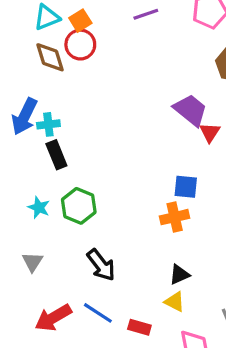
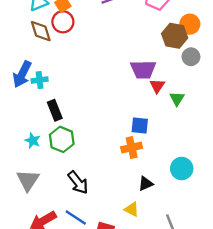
purple trapezoid: (191, 110) -> (143, 70), turned 140
black rectangle: (56, 155) -> (55, 110), moved
gray triangle: (32, 262) -> (28, 180), size x1.5
black triangle: (179, 275) -> (146, 184), moved

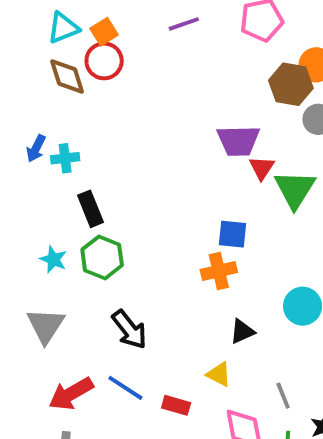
blue arrow: (22, 74) -> (36, 148), size x0.6
green triangle: (177, 99) -> (295, 189), size x1.6

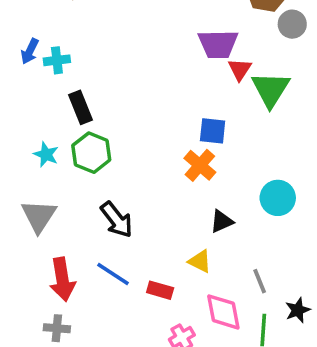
orange cross: (219, 271) -> (200, 165), turned -36
red arrow: (71, 394) -> (62, 279), turned -69

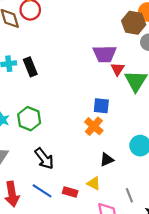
black rectangle: (80, 107) -> (30, 67), moved
red rectangle: (160, 290) -> (70, 192), moved

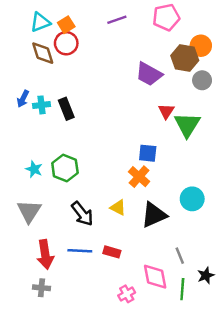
purple trapezoid: (105, 54) -> (149, 74), moved, turned 30
black triangle: (107, 160) -> (154, 215), size x1.6
yellow triangle: (94, 183) -> (118, 207), moved
blue line: (42, 191) -> (80, 251), turned -30

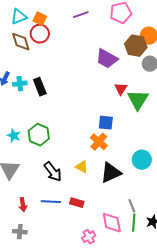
orange square: (66, 25) -> (40, 19), turned -32
red arrow: (45, 254) -> (23, 205), size x0.6
green line: (182, 289) -> (134, 223), moved

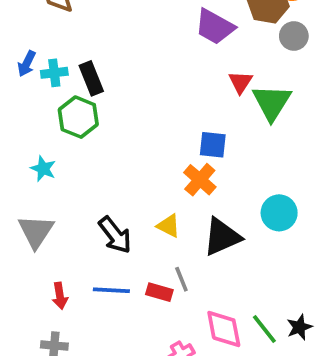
green hexagon: (39, 135) -> (78, 117), moved
gray line: (132, 206) -> (181, 279), moved
green line: (134, 223) -> (264, 329), turned -42

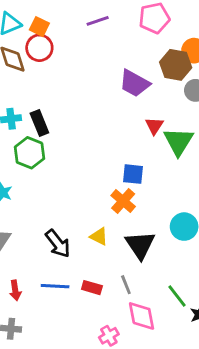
black triangle: (222, 237) -> (140, 245), turned -40
gray line: (181, 279) -> (126, 285), moved
green line: (264, 329) -> (177, 296), moved

